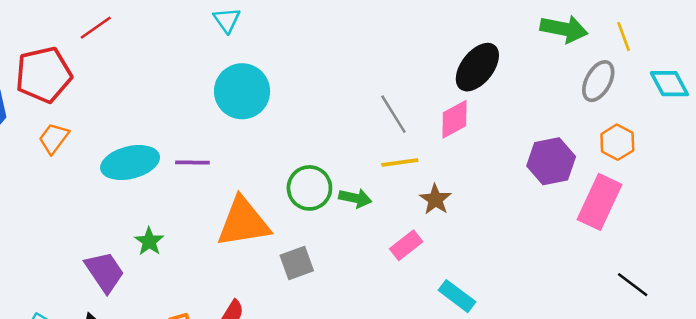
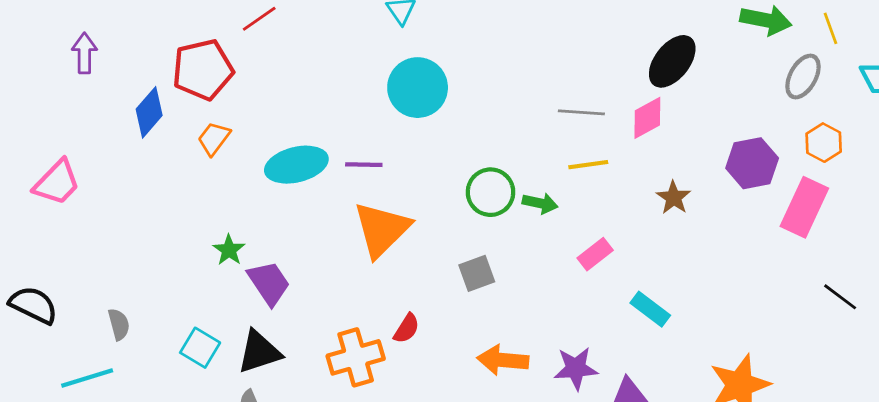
gray line: (393, 114) -> (581, 112), turned -54
brown star: (435, 199) -> (674, 198), moved
orange triangle: (243, 222) -> (382, 229), moved, turned -36
green star: (149, 241) -> (229, 250), moved

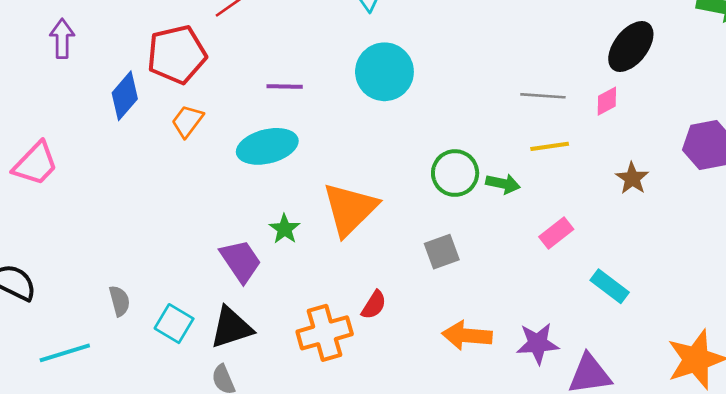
pink diamond: (647, 118) -> (607, 101), size x0.7
purple line: (364, 165) -> (285, 86), moved
green star: (229, 250) -> (285, 229), moved
gray semicircle: (119, 324) -> (119, 301), moved

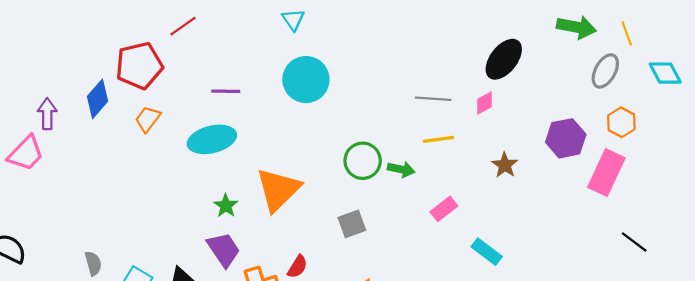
purple arrow: (62, 39) -> (47, 114), moved
purple trapezoid: (241, 261) -> (224, 250), moved

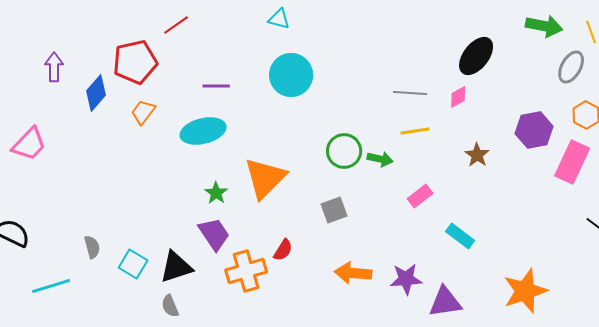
cyan triangle: (293, 20) -> (279, 19), turned -40
purple arrow: (47, 114) -> (54, 67), moved

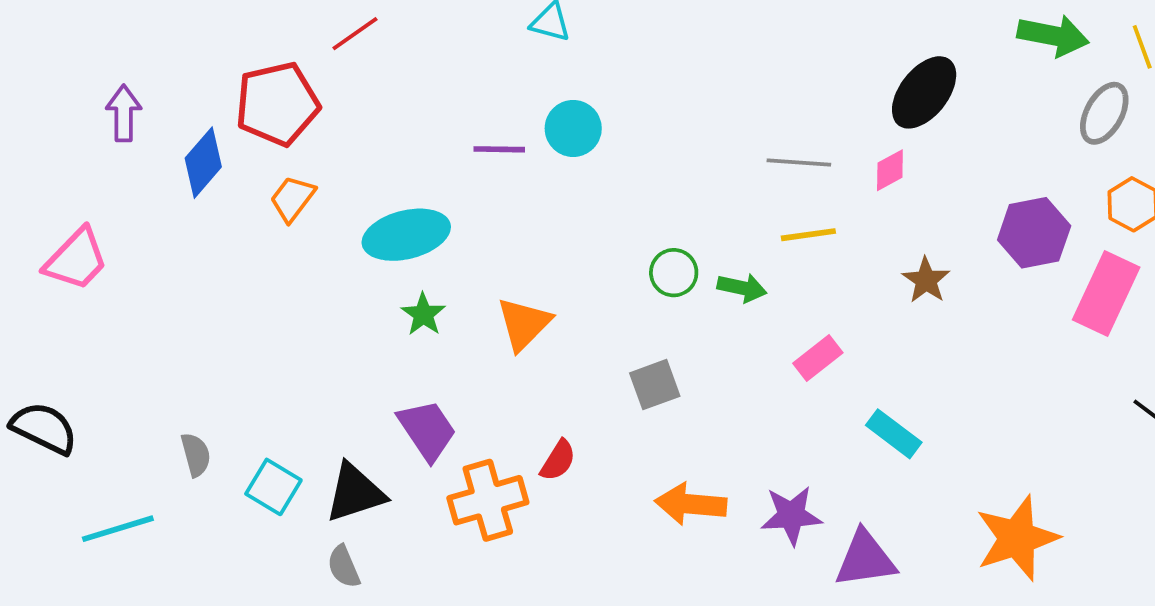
cyan circle: (291, 75) -> (573, 128), size x0.7
purple line: (216, 86) -> (499, 149), moved
green circle: (344, 151) -> (674, 273), size x0.7
orange triangle: (265, 178) -> (524, 324), size x0.7
green star: (216, 193) -> (423, 314), moved

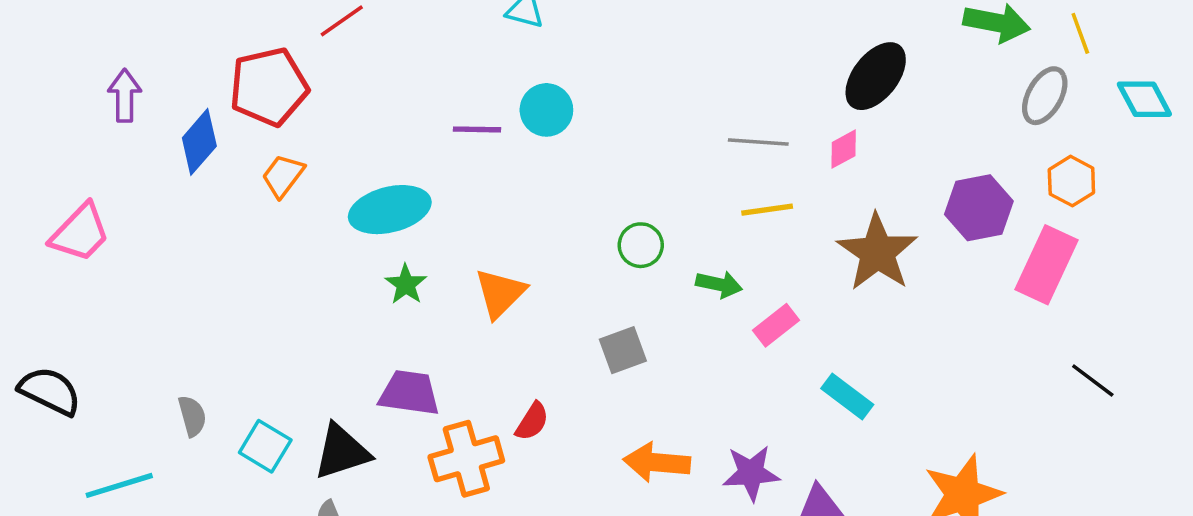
brown star: (926, 280) -> (877, 252), size x1.8
green arrow: (742, 288) -> (719, 284), moved
purple trapezoid: (427, 430) -> (409, 393), turned -48

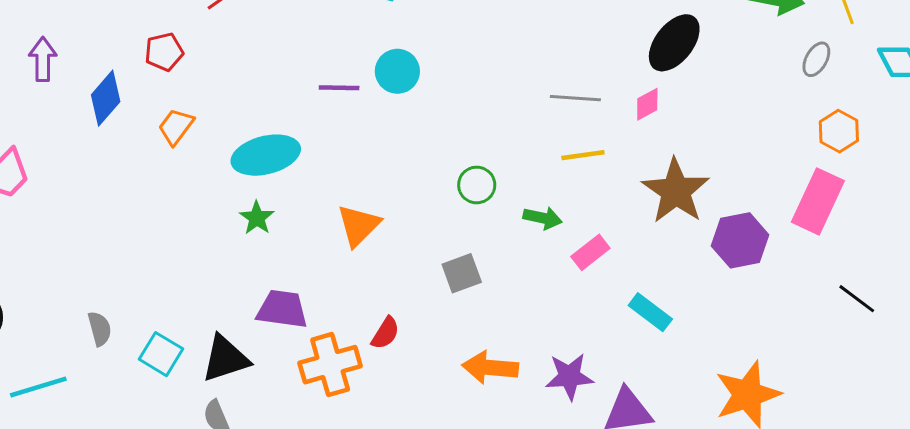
red pentagon: (269, 87) -> (164, 52), size x0.6
gray ellipse: (1045, 96) -> (816, 59), size x0.7
purple hexagon: (979, 208) -> (740, 240), moved
green star: (406, 284) -> (257, 218), moved

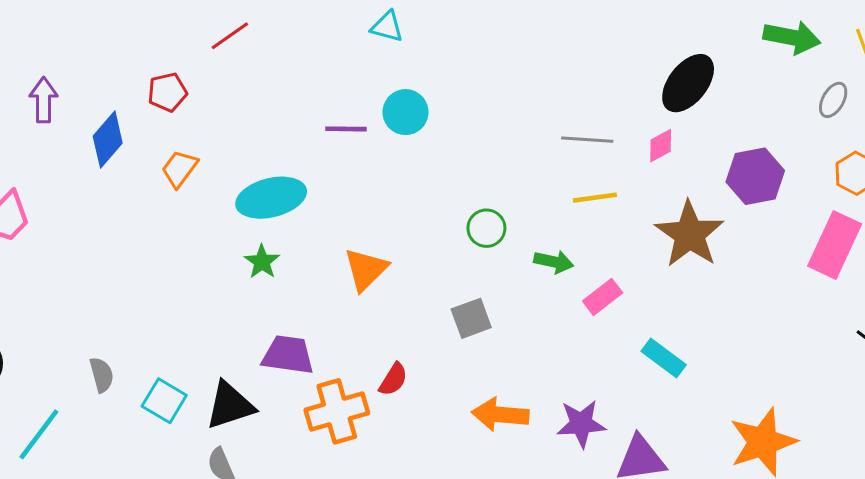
purple hexagon: (740, 240) -> (755, 176), moved
cyan line: (38, 387) -> (39, 434), turned -36

